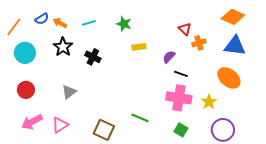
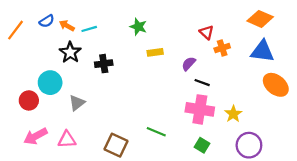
cyan line: (89, 23) -> (89, 29), moved
cyan circle: (25, 53) -> (50, 83), moved
black cross: (93, 57) -> (104, 64), turned -35
orange ellipse: (229, 78) -> (276, 85), moved
pink triangle: (60, 125) -> (67, 140), turned 30

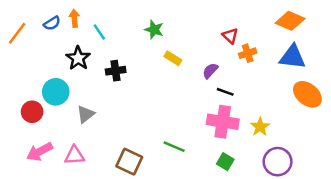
orange arrow: (67, 26) -> (74, 18), moved, turned 56
cyan line: (89, 29) -> (99, 32), turned 72
yellow rectangle: (155, 52) -> (173, 58), turned 40

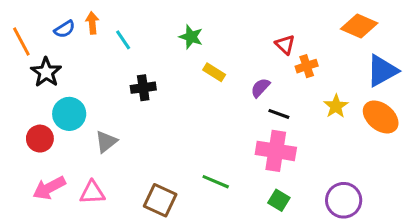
orange line: (17, 33) -> (21, 41), turned -65
blue triangle: (293, 57) -> (382, 71), moved, turned -36
black star: (78, 58) -> (46, 72), moved
yellow star: (260, 127) -> (336, 106), moved

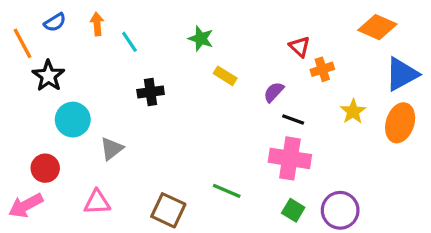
blue semicircle: (65, 29) -> (55, 22), moved
orange ellipse: (381, 117) -> (400, 123), turned 69
red circle: (40, 139) -> (45, 168), moved
pink arrow: (49, 188) -> (26, 205), moved
purple circle: (344, 200) -> (340, 210), moved

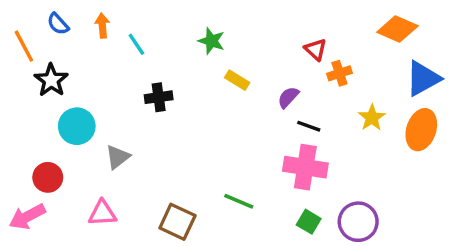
blue semicircle: (55, 22) -> (58, 24), turned 80

